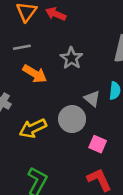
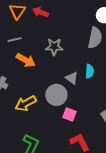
gray star: (71, 58) -> (54, 47), turned -30
pink square: (98, 144) -> (69, 114), moved

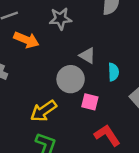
cyan semicircle: (90, 71) -> (113, 72), moved
yellow arrow: (26, 103) -> (43, 111), moved

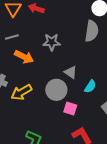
cyan semicircle: (113, 72) -> (90, 86), turned 32
yellow arrow: (43, 111) -> (21, 92), moved

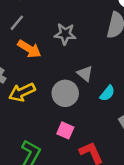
gray line: (12, 37) -> (17, 23), turned -40
pink square: (70, 109) -> (65, 130), moved

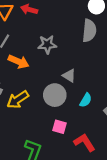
cyan semicircle: (107, 93) -> (86, 100), moved

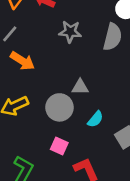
gray star: (47, 44) -> (70, 32), moved
gray triangle: (69, 76) -> (80, 87), turned -40

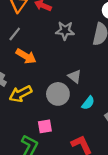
gray triangle: (80, 87) -> (75, 76), turned 40
pink square: (59, 146) -> (45, 126), moved, turned -32

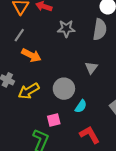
gray triangle: (75, 76) -> (91, 68), moved, turned 32
cyan semicircle: (88, 103) -> (81, 106), moved

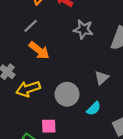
cyan semicircle: (81, 106) -> (94, 109), moved

